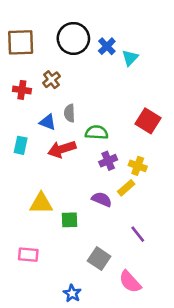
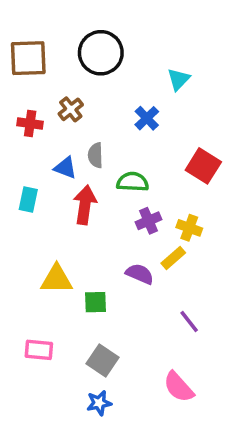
blue cross: (107, 46) -> (147, 118), moved
red arrow: (62, 149) -> (85, 205), turned 116
gray square: (99, 259) -> (103, 360), moved
blue star: (72, 293) -> (99, 403), turned 30

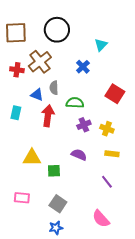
brown cross: (71, 109) -> (40, 62), size x1.6
yellow rectangle: (173, 258) -> (112, 154), moved, turned 48

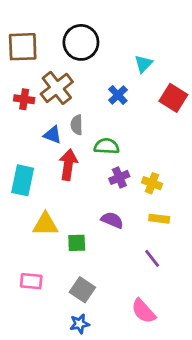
red square: (115, 94) -> (173, 98), moved
cyan rectangle: (16, 113) -> (23, 180), moved, size x1.5

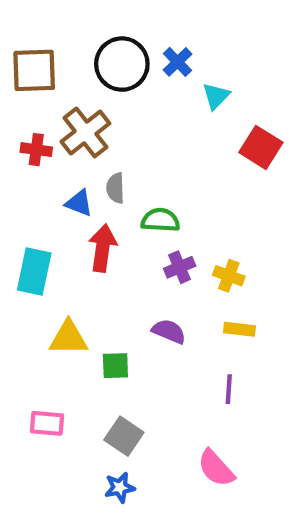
blue cross: (118, 95) -> (177, 62), moved
purple line: (152, 258) -> (229, 389), turned 42

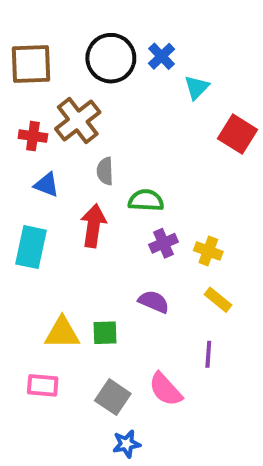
blue triangle: (79, 203) -> (47, 185), moved
yellow rectangle: (239, 329) -> (218, 300), turned 32
yellow triangle: (68, 338) -> (62, 333), moved
pink semicircle: (216, 468) -> (165, 389), moved
blue star: (120, 487) -> (126, 444), moved

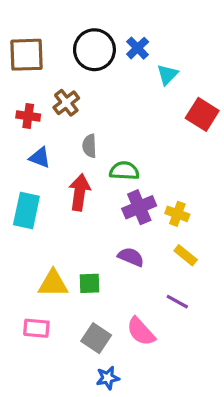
brown cross: (78, 120) -> (66, 103), size x0.7
purple cross: (163, 243) -> (139, 207), size x1.4
purple line: (208, 354) -> (177, 302), turned -65

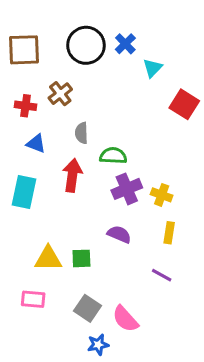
yellow rectangle: (186, 255) -> (169, 233), turned 60
pink semicircle: (141, 331) -> (125, 319), moved

